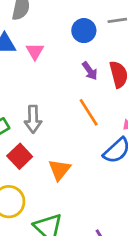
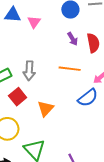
orange line: (89, 112) -> (70, 69), turned -55

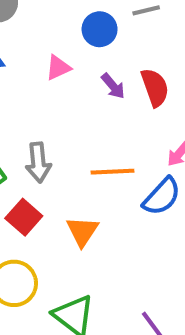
pink triangle: (34, 22) -> (58, 68), moved, turned 40
orange line: (70, 69) -> (112, 172), moved

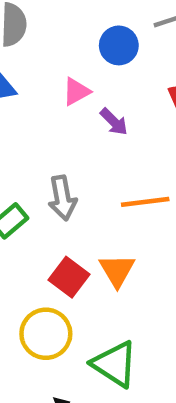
purple arrow: (113, 86) -> (114, 122), moved
red square: (24, 217) -> (69, 277), moved

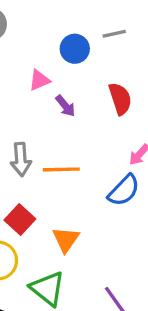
orange line: (145, 202) -> (61, 169), moved
orange triangle: (117, 270) -> (66, 239), moved

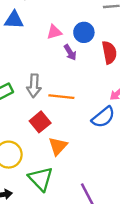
blue circle: (75, 49) -> (84, 32), moved
red square: (20, 220) -> (40, 122), moved

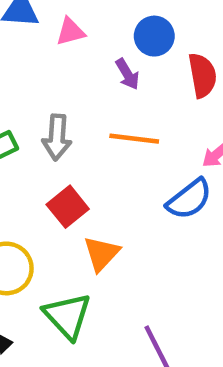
pink triangle: (54, 32) -> (70, 32), moved
orange line: (61, 97) -> (134, 139), moved

